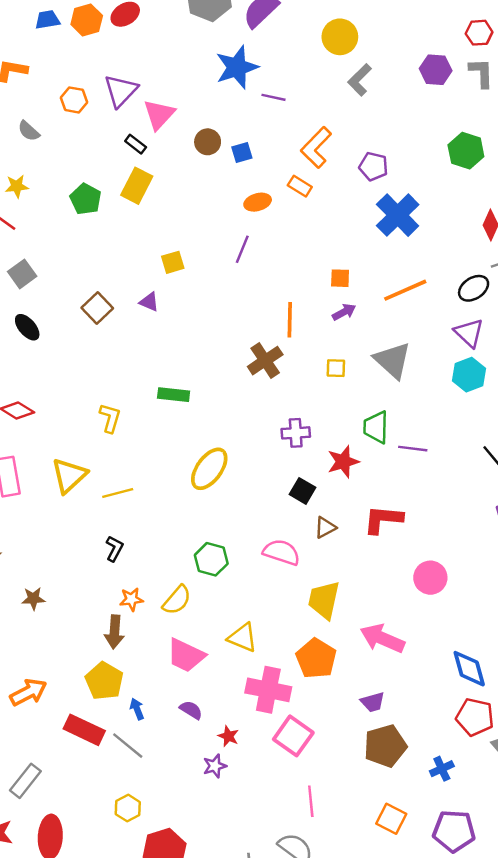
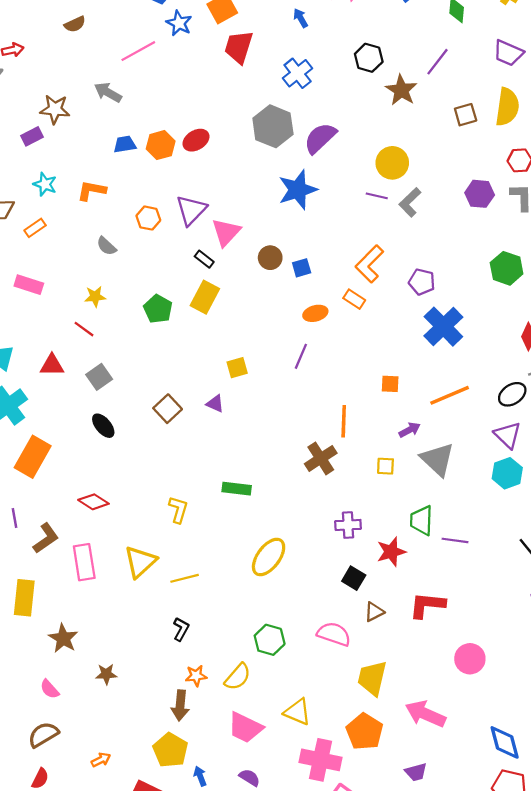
purple line: (273, 97) -> (377, 196), moved
purple arrow: (344, 312) -> (410, 430), moved
orange arrow: (28, 692) -> (101, 760), size x0.6

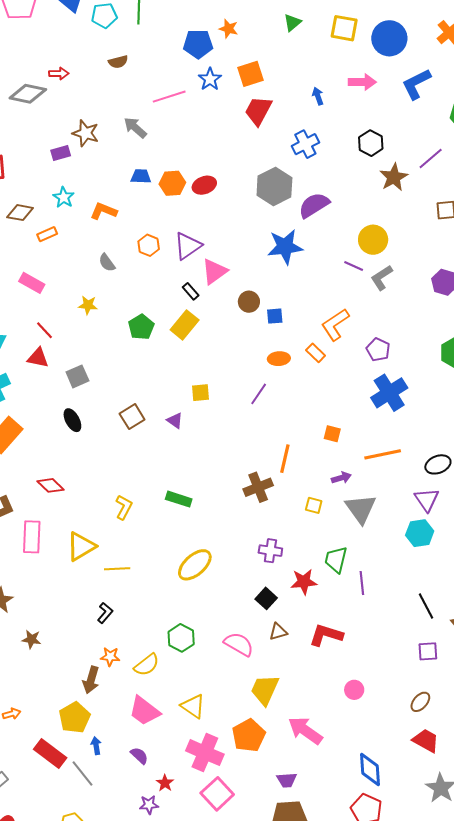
red line: (84, 329) -> (44, 330), moved
purple line: (455, 540) -> (362, 583), turned 65
pink circle: (470, 659) -> (354, 690), size x0.7

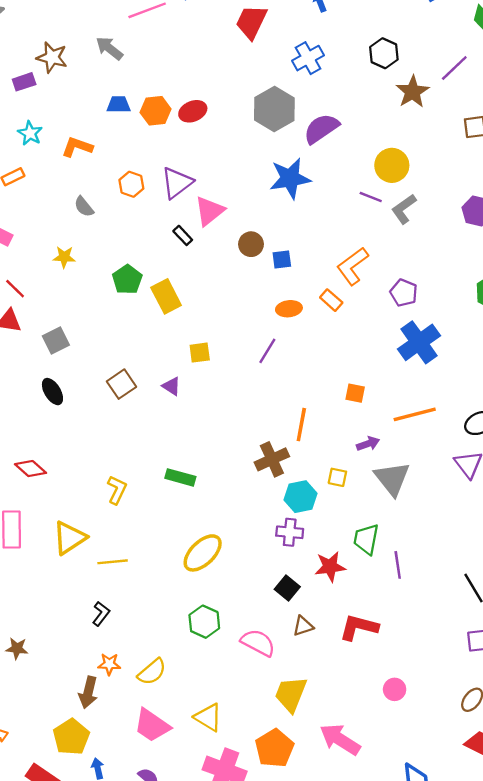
yellow rectangle: (185, 325) -> (166, 296), moved, turned -64
cyan hexagon: (420, 533) -> (301, 497), moved
green hexagon: (181, 638) -> (204, 622), moved

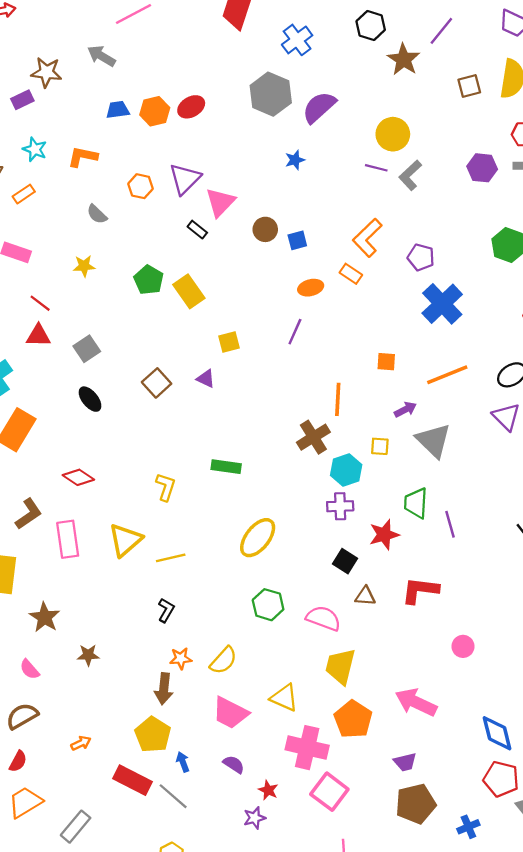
blue star: (290, 178) -> (295, 160), size x0.5
brown triangle: (303, 626) -> (365, 596), turned 30
yellow trapezoid: (291, 694) -> (340, 666), moved

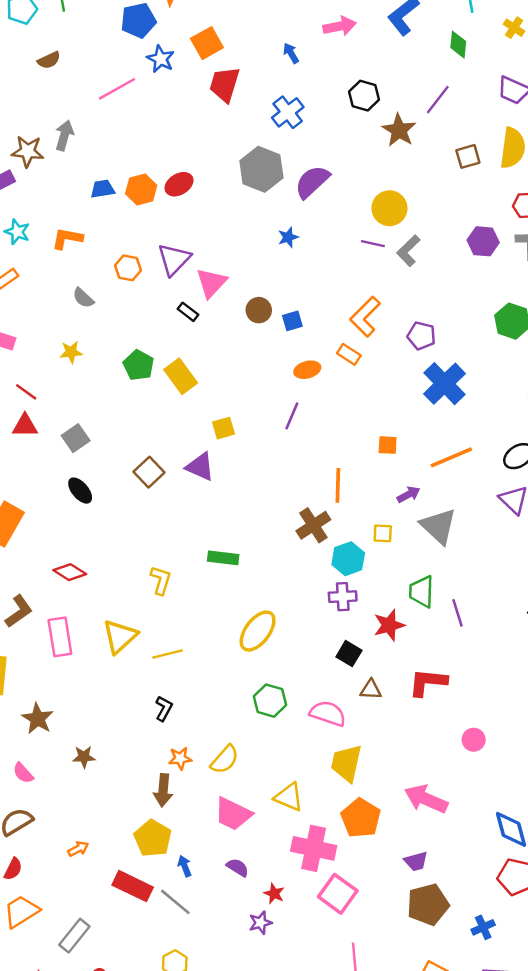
gray arrow: (101, 56) -> (64, 135), moved, turned 76
purple triangle: (206, 379) -> (200, 467), size x1.5

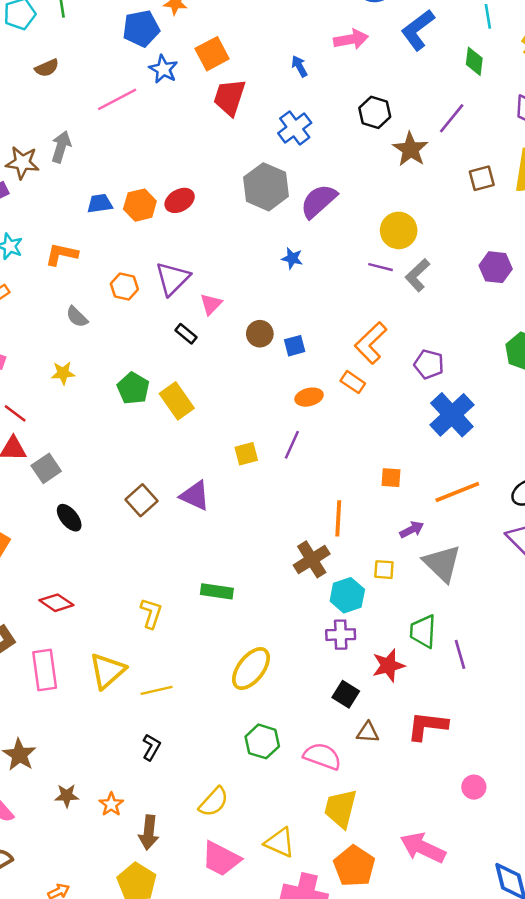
blue star: (288, 237) -> (292, 258), turned 30
pink triangle: (211, 283) -> (211, 304), size x0.7
yellow square: (224, 428) -> (246, 454), moved
gray square: (76, 438) -> (46, 468), moved
orange star: (180, 758) -> (111, 804), moved, turned -30

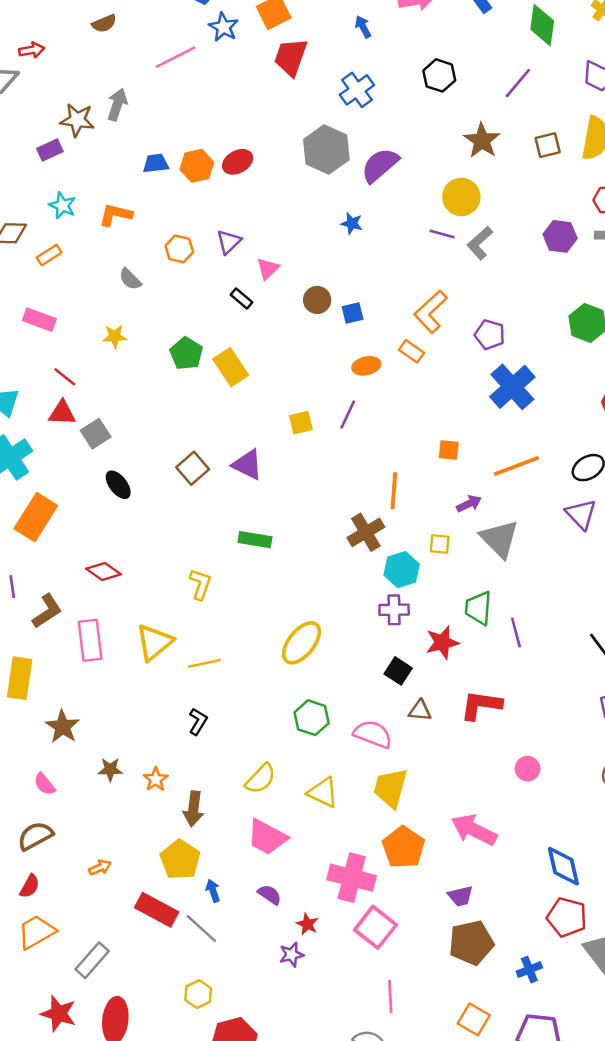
green diamond: (474, 61) -> (542, 25), size x1.4
brown star: (410, 149) -> (482, 140), moved
purple triangle: (173, 279) -> (229, 242), size x0.7
green rectangle: (217, 591) -> (255, 540), moved
yellow triangle: (280, 843) -> (323, 792), moved

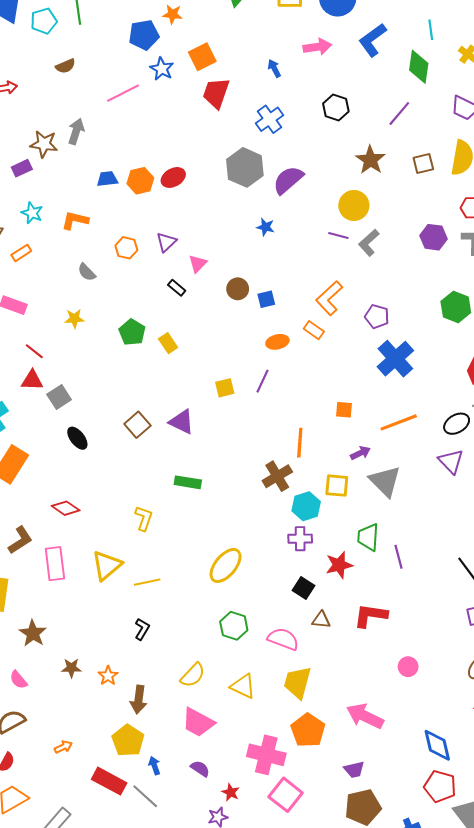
yellow rectangle: (231, 367) -> (168, 343), size x0.7
yellow square: (440, 544) -> (337, 486), size x1.4

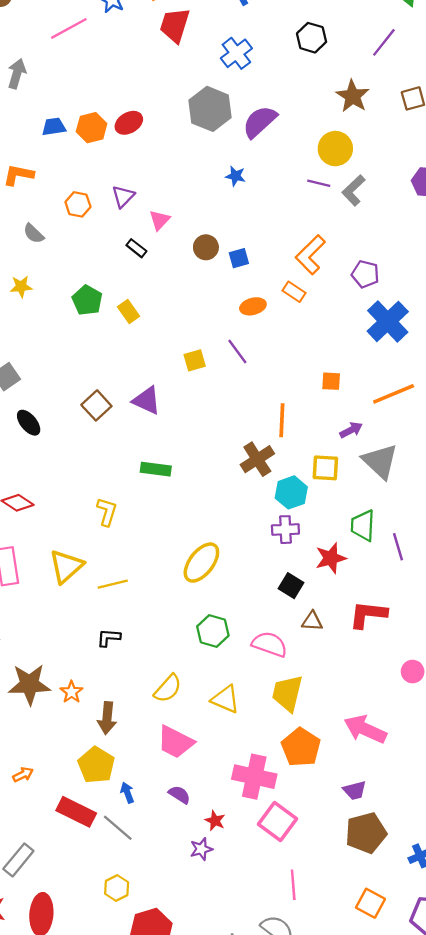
purple line: (263, 381) -> (237, 352), turned -60
black L-shape: (142, 629) -> (109, 638), turned -115
brown star: (71, 668) -> (29, 684), size x1.8

